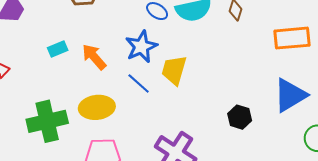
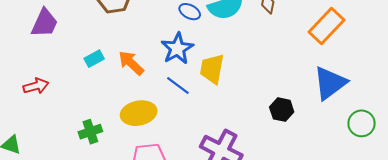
orange rectangle: (292, 38) -> (327, 26), turned -36
green cross: (47, 121) -> (90, 132), size x0.6

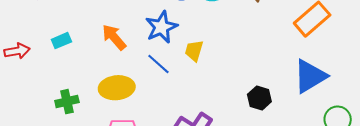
cyan rectangle: (94, 59) -> (61, 41), moved
yellow trapezoid: (212, 69) -> (194, 51), size x0.7

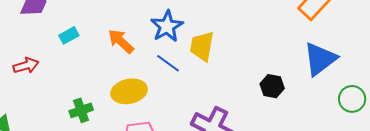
cyan rectangle: (61, 41) -> (69, 35), moved
yellow trapezoid: (194, 51) -> (202, 46), size x1.4

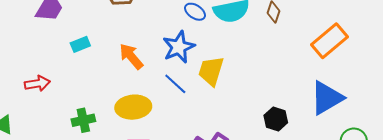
red arrow: (26, 66) -> (37, 84), moved

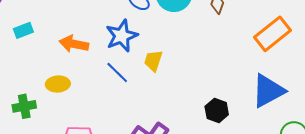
orange arrow: (131, 56) -> (74, 44), turned -40
yellow trapezoid: (211, 71) -> (153, 61), size x0.7
yellow ellipse: (133, 107) -> (58, 84), moved, size x0.7

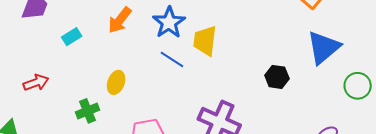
orange arrow: (74, 44) -> (120, 20), moved, turned -52
yellow trapezoid: (153, 61) -> (205, 41), size x1.4
yellow ellipse: (58, 84) -> (116, 82), turned -55

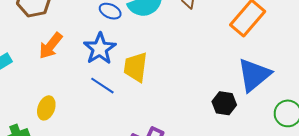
black hexagon: (277, 77) -> (224, 103), moved

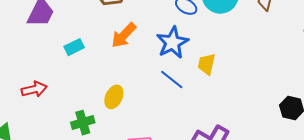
yellow trapezoid: (136, 67) -> (207, 64), size x0.7

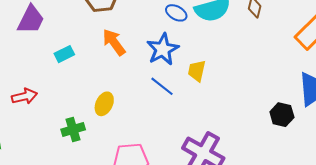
orange arrow: (124, 35) -> (114, 42), turned 100

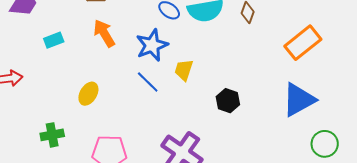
black hexagon: (282, 115) -> (228, 101), moved
green cross: (73, 130) -> (52, 135), moved

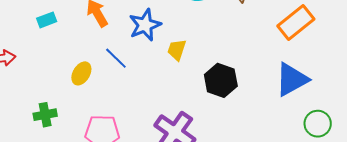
blue line: (148, 82) -> (116, 58), moved
black hexagon: (228, 101) -> (221, 80), size x1.4

